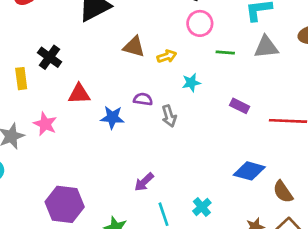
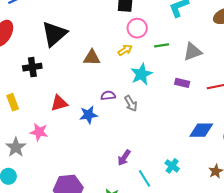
gray triangle: (266, 47) -> (193, 52), moved
yellow arrow: (167, 56) -> (125, 50), moved
black cross: (50, 57) -> (32, 67), moved, turned -30
cyan star: (191, 83) -> (141, 74), size x1.5

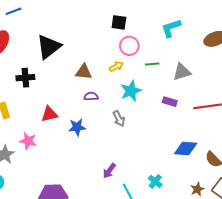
purple semicircle: (108, 96) -> (91, 96), moved

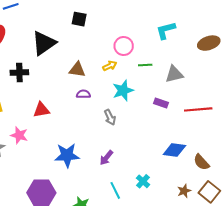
black square: (119, 22) -> (79, 19), moved
blue star: (77, 127) -> (67, 155), moved, size x1.4
purple arrow: (109, 171) -> (106, 158), moved

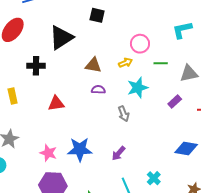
purple rectangle: (161, 103) -> (175, 102), turned -64
pink star: (19, 135) -> (48, 153), moved

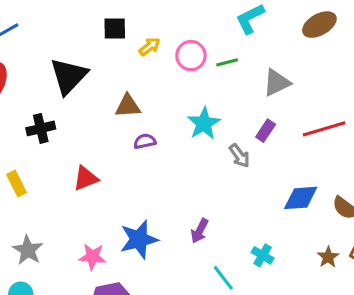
yellow arrow: (126, 63) -> (150, 47), moved
green line: (161, 63) -> (227, 62), moved
gray arrow: (124, 114) -> (239, 156), moved

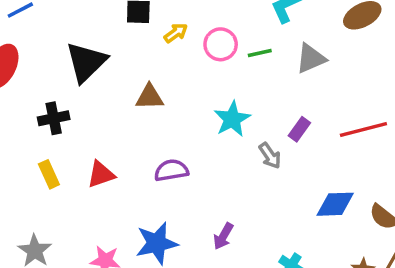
gray triangle: (277, 83) -> (311, 58), moved
purple semicircle: (145, 141) -> (171, 170), moved, size x1.4
yellow rectangle: (17, 183) -> (49, 174), moved

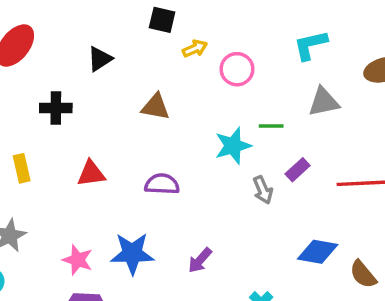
green line: (260, 53) -> (271, 126), moved
black triangle: (86, 62) -> (100, 59), size x0.6
yellow rectangle: (49, 174) -> (22, 168), moved

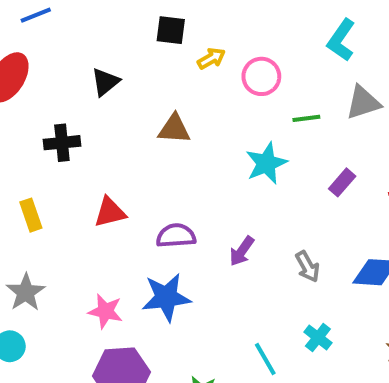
cyan L-shape: (310, 45) -> (341, 40), turned -36
green line: (271, 126) -> (306, 118), moved
purple semicircle: (162, 184) -> (176, 236), moved
gray arrow: (263, 190) -> (308, 267), moved
purple arrow: (200, 260) -> (242, 251), moved

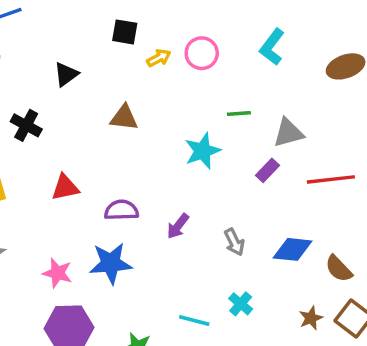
pink circle: (261, 76) -> (202, 53), moved
gray triangle: (363, 103) -> (288, 133), moved
black cross: (62, 143) -> (26, 125), turned 32
cyan line: (265, 359) -> (194, 321), turned -48

